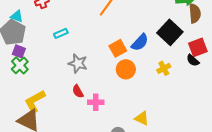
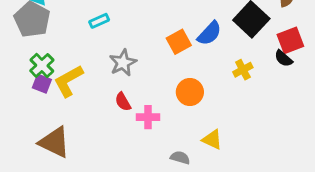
purple square: (19, 51) -> (42, 84), moved
gray star: (78, 63) -> (123, 63), turned 30
orange circle: (126, 69) -> (190, 92), moved
yellow L-shape: (35, 101) -> (68, 81), moved

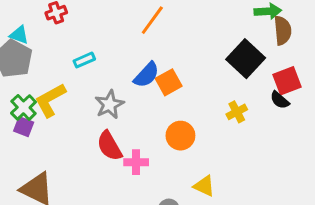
blue semicircle: (209, 33) -> (146, 75), moved
yellow L-shape: (68, 81) -> (50, 100), moved
red semicircle: (123, 102) -> (109, 146), size x1.5

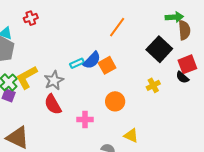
orange line: (152, 20) -> (117, 27), moved
cyan rectangle: (84, 60) -> (77, 63), moved
gray star: (109, 104) -> (54, 80), moved
red semicircle: (109, 146) -> (53, 104), moved

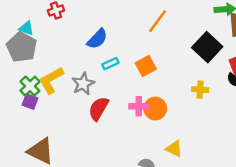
blue semicircle: (92, 60) -> (97, 39), moved
yellow cross: (153, 85) -> (200, 90), turned 32
red semicircle: (53, 104) -> (98, 109), moved, turned 60
pink cross: (85, 120) -> (139, 106), moved

